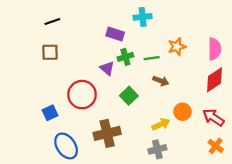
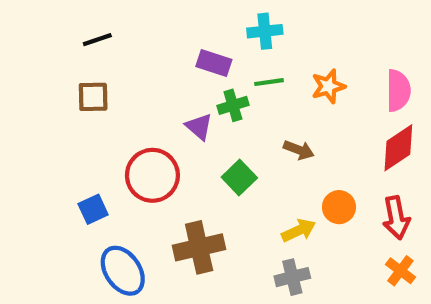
green line: (152, 58) -> (269, 82), moved
red arrow: (213, 117) -> (396, 218), turned -135

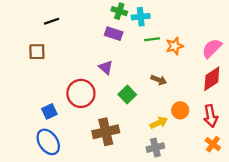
green line: (269, 82) -> (152, 39), moved
pink semicircle: (398, 91) -> (212, 48), turned -135
brown square: (93, 97) -> (37, 52), moved
green cross: (233, 105) -> (119, 11), moved, turned 35
blue ellipse: (123, 271) -> (48, 142), moved

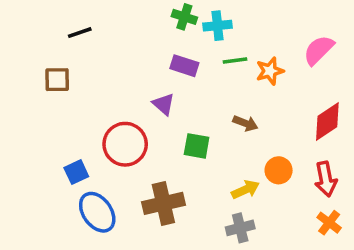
purple rectangle: (114, 34) -> (184, 66), moved
pink semicircle: (212, 48) -> (319, 50), moved
green square: (127, 95) -> (197, 146), turned -36
blue ellipse: (48, 142) -> (97, 212), moved

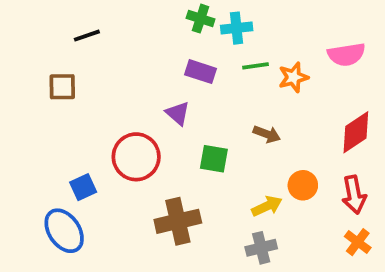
pink semicircle: (319, 50) -> (346, 55), turned -144
blue ellipse: (97, 212) -> (64, 231), moved

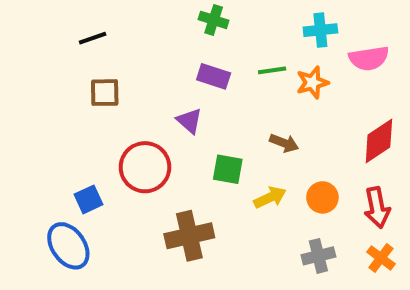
cyan cross: (237, 28) -> (320, 30), moved
brown square: (62, 87) -> (105, 93), moved
yellow arrow: (267, 206) -> (270, 197), moved
gray cross: (261, 248) -> (318, 256), moved

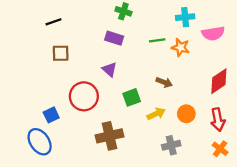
purple rectangle: (214, 76) -> (114, 38), moved
orange star: (312, 82) -> (180, 47), turned 30
green square: (228, 169) -> (132, 97), turned -30
gray cross: (318, 256) -> (171, 145), moved

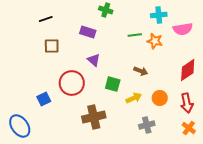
purple rectangle: (114, 38) -> (88, 32), moved
green square: (132, 97) -> (113, 84), turned 35
blue ellipse: (40, 142) -> (20, 126), moved

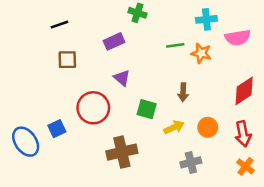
purple rectangle: (88, 32) -> (114, 41), turned -42
brown arrow: (141, 71) -> (183, 92), turned 72
blue ellipse: (20, 126) -> (26, 142), moved

